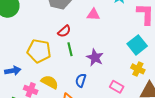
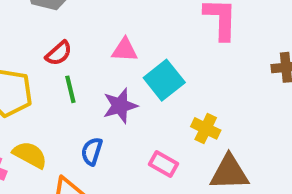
pink triangle: (93, 15) -> (125, 50), moved
cyan square: (137, 45) -> (164, 80), moved
purple star: (95, 58) -> (120, 106), turned 30

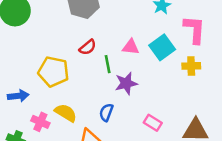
cyan square: (164, 80) -> (162, 47), moved
green line: (70, 89) -> (108, 64), moved
yellow cross: (206, 128) -> (191, 66), moved, turned -30

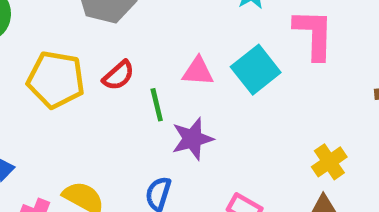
yellow cross: (191, 66) -> (329, 162), moved, turned -30
yellow pentagon: (54, 72) -> (56, 80), moved

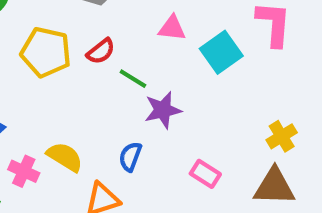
pink triangle: (198, 71) -> (172, 28), moved
green line: (157, 105) -> (133, 79), turned -48

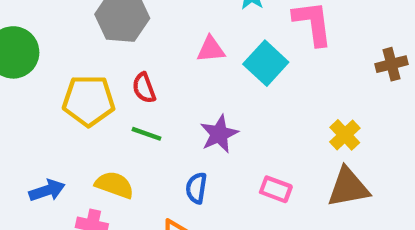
red semicircle: (101, 51) -> (144, 88), turned 120
green line: (133, 79) -> (146, 134), moved
yellow semicircle: (65, 157) -> (114, 185), moved

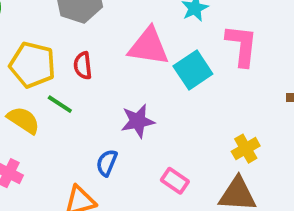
pink triangle: (211, 49) -> (149, 46), size x1.6
green line: (146, 134) -> (60, 104), moved
yellow semicircle: (114, 185) -> (23, 120), moved

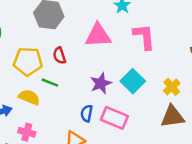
pink L-shape: (242, 45) -> (144, 37), moved
cyan square: (193, 70) -> (133, 81), moved
pink rectangle: (175, 181) -> (114, 118), moved, size x1.5

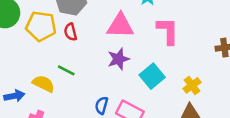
red semicircle: (59, 56) -> (70, 32), moved
yellow pentagon: (28, 61) -> (41, 26), moved
purple star: (101, 83) -> (118, 59), moved

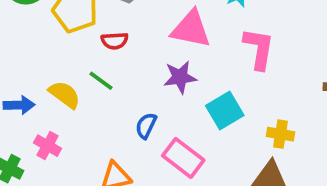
red semicircle: (70, 32) -> (115, 41), moved, turned -90
yellow cross: (192, 85) -> (281, 134), turned 36
blue semicircle: (102, 105) -> (146, 126), moved

